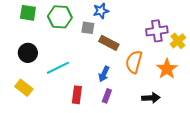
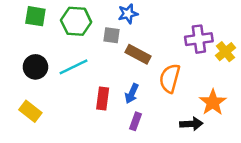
cyan line: (58, 68) -> (73, 67), moved
orange star: (167, 69) -> (213, 102), moved
red rectangle: (77, 95) -> (103, 99), moved

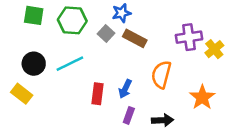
gray square: (111, 35) -> (106, 34), turned 35
brown rectangle: (138, 54) -> (135, 38), moved
yellow rectangle: (30, 111) -> (22, 94), moved
black arrow: (191, 124) -> (163, 120), moved

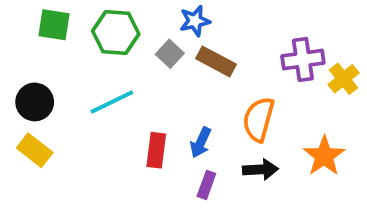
black circle: (34, 64) -> (35, 102), moved
black arrow: (163, 120) -> (260, 170), moved

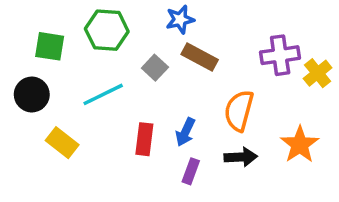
green square: (54, 25) -> (50, 46), moved
gray square: (170, 54) -> (155, 68), moved
yellow rectangle: (35, 150) -> (62, 143), moved

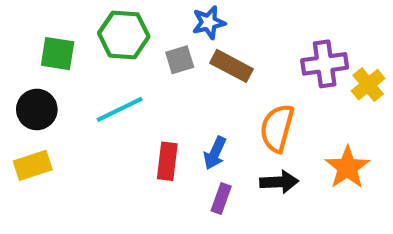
gray square: (155, 68) -> (180, 60), moved, turned 30
yellow rectangle: (62, 143) -> (33, 165), moved, turned -56

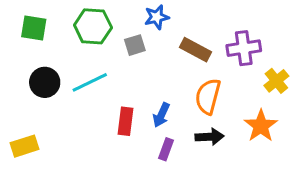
green square: (58, 54) -> (34, 28), moved
brown rectangle: (231, 66) -> (196, 50), moved
yellow cross: (368, 85) -> (276, 81), moved
black circle: (37, 109) -> (45, 82), moved
yellow rectangle: (33, 165) -> (24, 146), moved

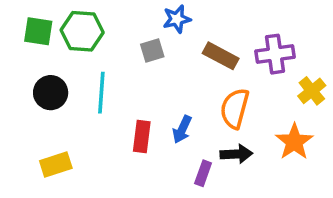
green hexagon: (93, 26) -> (82, 31), moved
cyan line: (90, 82) -> (101, 93), turned -60
yellow rectangle: (24, 146) -> (56, 165), moved
purple rectangle: (166, 149) -> (203, 173), moved

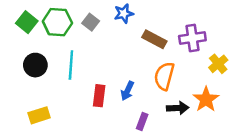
green square: (38, 31) -> (27, 22), turned 30
gray square: (152, 51) -> (91, 22), moved, turned -35
black arrow: (236, 154) -> (178, 108), moved

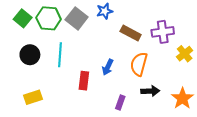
gray square: (91, 22) -> (77, 18), size x1.5
blue arrow: (127, 91) -> (108, 67), moved
orange star: (206, 99) -> (182, 98), moved

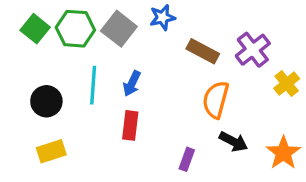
purple cross: (163, 32) -> (253, 50), turned -30
black circle: (30, 55) -> (46, 101), moved
blue arrow: (108, 67) -> (132, 84), moved
black arrow: (150, 91) -> (233, 142), turned 30

